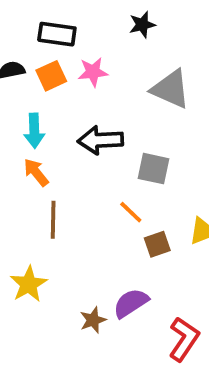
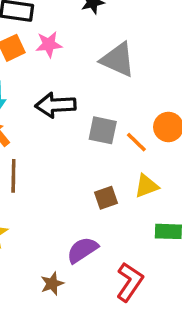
orange line: (131, 212) -> (136, 142), moved
brown star: (93, 320) -> (52, 284), moved

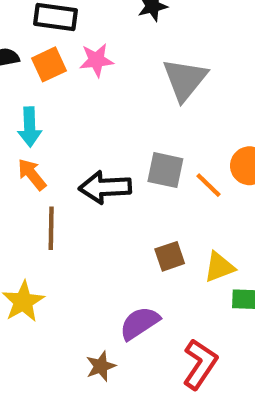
gray triangle: (118, 60) -> (185, 80), turned 45
black arrow: (56, 105) -> (105, 187), moved
yellow triangle: (146, 186) -> (219, 267), moved

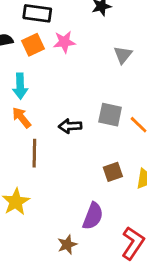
gray triangle: (185, 80) -> (123, 55), size x0.6
black arrow: (105, 187) -> (70, 126), size x0.7
purple semicircle: (140, 323) -> (93, 216), turned 144

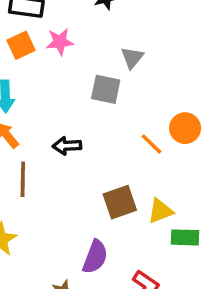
gray square: (110, 115) -> (106, 89), moved
brown square: (113, 172) -> (120, 202), size x1.4

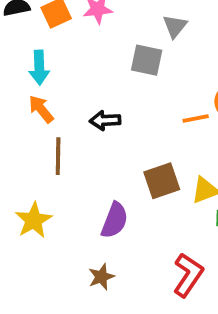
orange line: (152, 144) -> (196, 119), turned -55
purple semicircle: (95, 257) -> (115, 220), moved

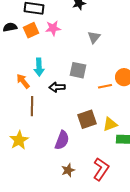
gray square: (147, 60) -> (78, 70), moved
cyan arrow: (39, 68) -> (39, 67), moved
brown star: (101, 277) -> (68, 170), moved

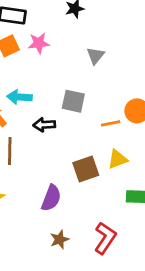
cyan arrow: (39, 67) -> (19, 97), turned 96
yellow triangle: (110, 124) -> (118, 159), moved

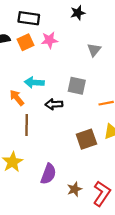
purple semicircle: (51, 198) -> (48, 174), moved
brown star: (59, 239) -> (75, 189), moved

